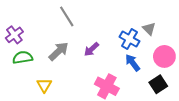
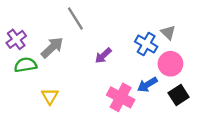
gray arrow: (59, 51) -> (52, 48), moved
pink circle: (164, 56) -> (170, 64), moved
blue arrow: (133, 63) -> (147, 85), moved, turned -84

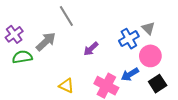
blue cross: (146, 44) -> (129, 39), turned 30
yellow triangle: (50, 96) -> (66, 86), moved, turned -35

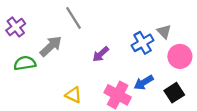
purple cross: (14, 34) -> (16, 27), moved
pink circle: (150, 56) -> (180, 56), moved

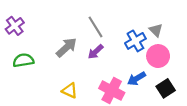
gray line: (73, 18) -> (96, 27), moved
gray arrow: (51, 46) -> (66, 47), moved
pink circle: (180, 56) -> (158, 56), moved

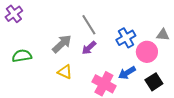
purple cross: (15, 26) -> (14, 14), moved
gray triangle: (156, 30) -> (163, 35), moved, turned -40
yellow triangle: (70, 91) -> (65, 72), moved

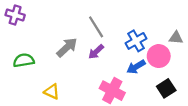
purple cross: (14, 14) -> (15, 15), turned -36
yellow triangle: (65, 72) -> (52, 92), moved
blue arrow: (127, 73) -> (136, 67), moved

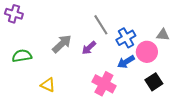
gray line: (96, 27) -> (101, 25), moved

